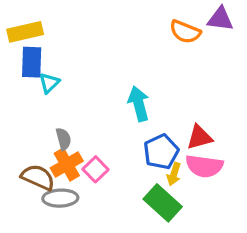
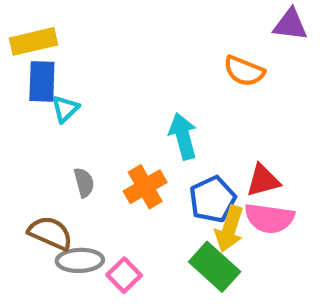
orange semicircle: (185, 32) -> (244, 71), moved
orange cross: (67, 165) -> (145, 187), moved
pink square: (96, 169) -> (124, 275), moved
yellow arrow: (174, 174) -> (229, 229), size x1.5

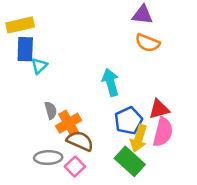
purple triangle: (290, 25) -> (142, 15), moved
orange cross: (145, 187) -> (69, 123), moved
pink semicircle: (269, 218) -> (163, 132), turned -84
brown semicircle: (50, 233) -> (80, 141), moved

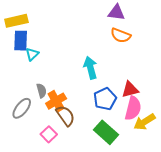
yellow arrow: (139, 138) -> (145, 122), moved, turned 40
brown semicircle: (80, 141) -> (65, 116), turned 30
gray ellipse: (48, 158) -> (22, 108), moved, turned -50
pink square: (75, 166) -> (49, 134), moved

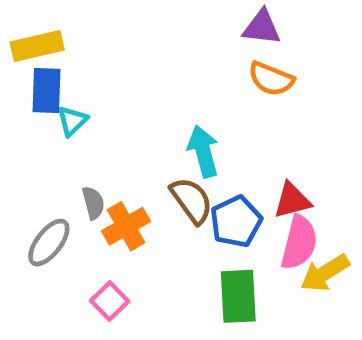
brown semicircle: (65, 116) -> (192, 200), moved
green rectangle: (106, 132) -> (238, 296), turned 45

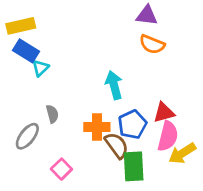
blue rectangle: (47, 91) -> (26, 51), turned -60
brown semicircle: (192, 200) -> (117, 145), moved
orange cross: (126, 226) -> (97, 127), moved, turned 30

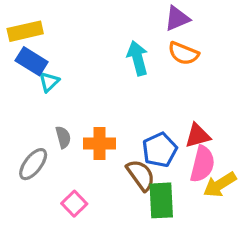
purple triangle: (147, 15) -> (177, 19), turned -30
cyan arrow: (114, 85) -> (138, 58), moved
orange cross: (97, 127) -> (100, 144), moved

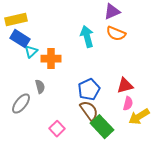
orange cross: (100, 144) -> (51, 59), moved
blue pentagon: (160, 150) -> (89, 90), moved
pink semicircle: (202, 164) -> (128, 104), size x0.6
green rectangle: (161, 200) -> (102, 127), turned -40
pink square: (74, 204) -> (57, 129), moved

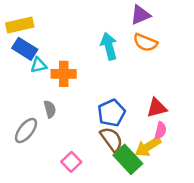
cyan triangle: (31, 52) -> (39, 65), turned 32
yellow arrow: (139, 117) -> (148, 147), moved

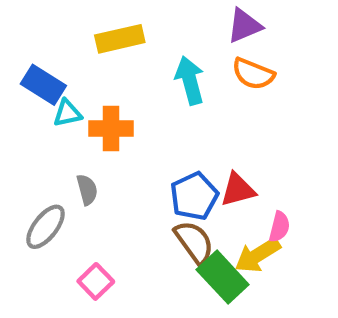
yellow rectangle: (20, 25) -> (120, 39), moved
red triangle: (157, 108) -> (238, 190), moved
pink square: (71, 162) -> (96, 281), moved

